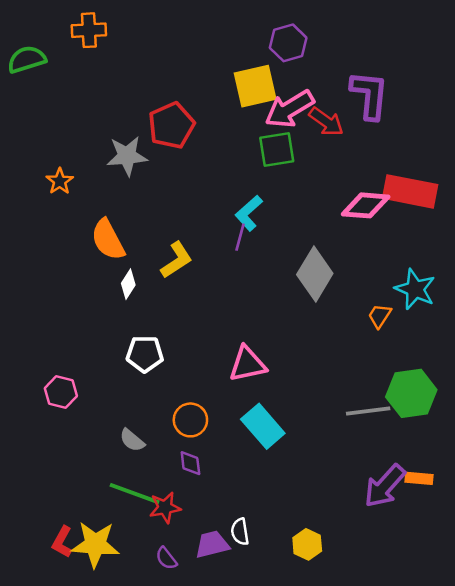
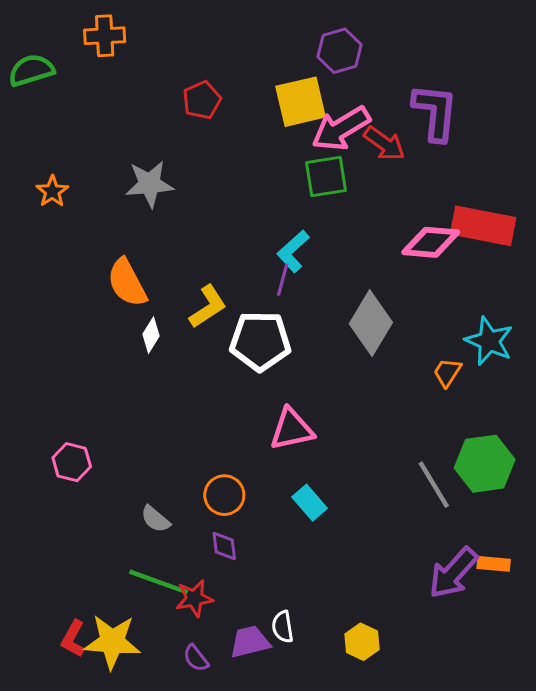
red pentagon: (171, 125) -> (202, 100), moved, size x0.7
orange star: (60, 181) -> (52, 191), moved
white pentagon: (145, 354) -> (260, 341), moved, size x1.4
gray line: (368, 411) -> (434, 485), turned 66
cyan rectangle: (263, 426) -> (310, 503), size x0.7

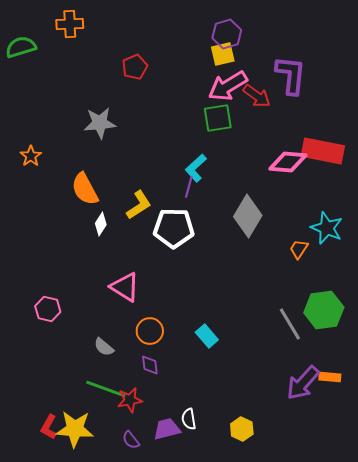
yellow square: (301, 102) -> (223, 54), moved, size x0.7
orange star: (52, 191) -> (31, 156), moved
pink triangle: (292, 429) -> (125, 287), moved, turned 44

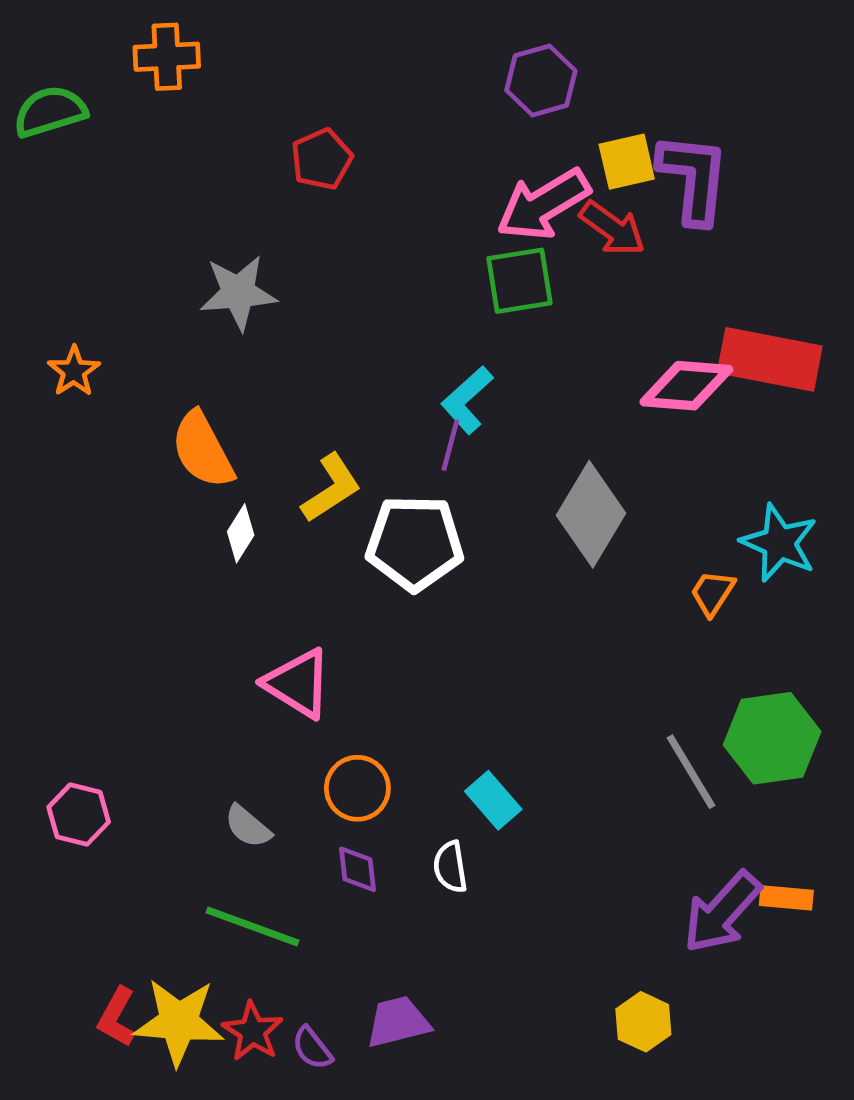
yellow square: (223, 54) -> (627, 162), moved
pink hexagon: (48, 309) -> (79, 815), moved
red star: (130, 400) -> (253, 1031), moved, turned -30
white semicircle: (189, 419) -> (450, 867), moved
yellow hexagon: (242, 429) -> (643, 1022), moved

